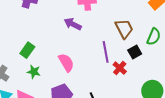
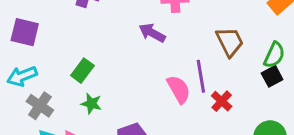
black square: (135, 52) -> (272, 76), moved
pink semicircle: (66, 63) -> (179, 89), moved

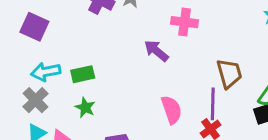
green rectangle: (82, 71) -> (83, 74), turned 30
cyan arrow: (22, 76) -> (46, 72), moved
purple line: (201, 76) -> (213, 104), moved

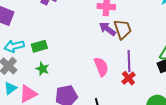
purple arrow: (156, 51) -> (107, 29), moved
brown trapezoid: (229, 73) -> (123, 29), moved

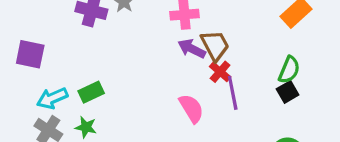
green star: (42, 69) -> (86, 127), moved
red cross: (128, 78) -> (220, 72), moved

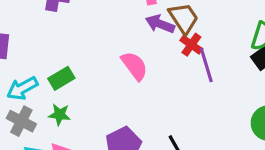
pink semicircle: (191, 108) -> (134, 66), moved

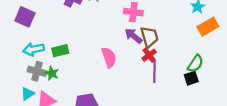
gray cross: (21, 121) -> (37, 71), moved, turned -30

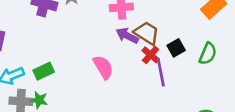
brown trapezoid: (149, 37) -> (147, 33), turned -30
black square: (191, 78) -> (176, 48), moved

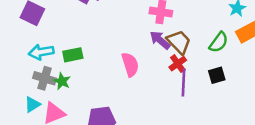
black square: (176, 48) -> (217, 75), moved
green semicircle: (208, 54) -> (219, 42), moved

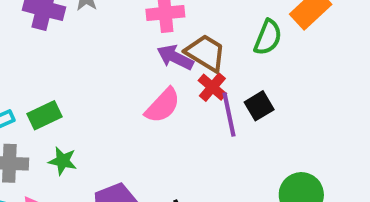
pink semicircle: (130, 65) -> (163, 106), moved, turned 75
black square: (217, 75) -> (259, 106), moved
green star: (62, 81) -> (63, 161), moved

